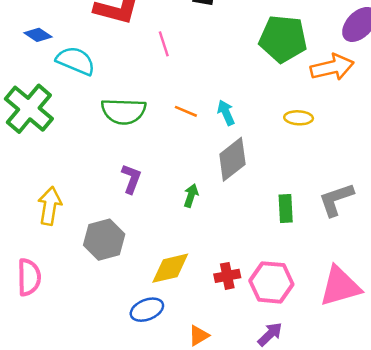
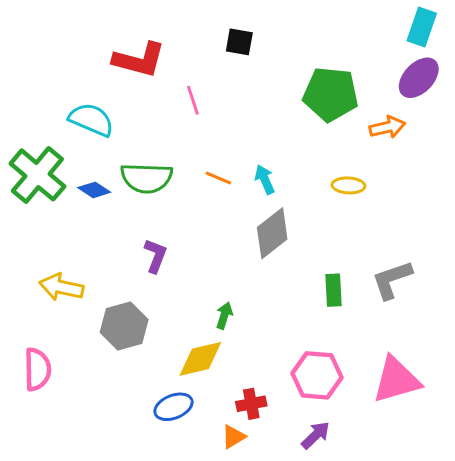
blue diamond: (38, 35) -> (94, 190), moved
orange arrow: (332, 67) -> (387, 127), size x0.7
green arrow: (191, 196) -> (224, 316), moved
yellow arrow: (50, 206) -> (61, 287), turned -87
red cross: (227, 276) -> (251, 404), moved

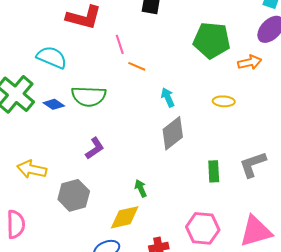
orange line: (218, 178) -> (137, 66), moved
purple L-shape: (156, 256) -> (95, 148), turned 35
green arrow: (224, 316) -> (141, 188), turned -42

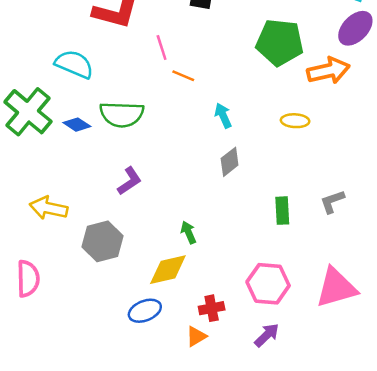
orange arrow: (250, 62) -> (328, 71), size x1.4
gray diamond: (173, 133) -> (230, 162), size x0.7
gray L-shape: (253, 164) -> (332, 202), size x0.7

